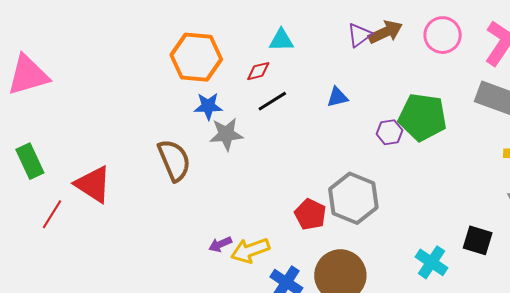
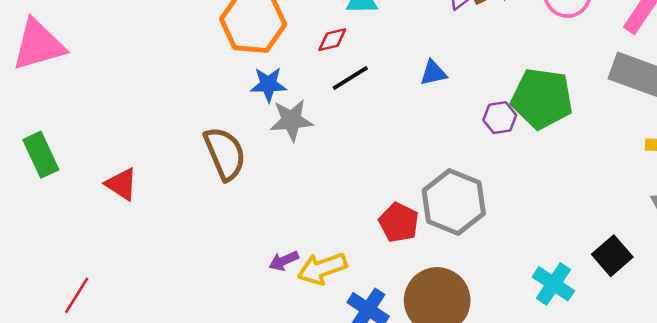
red triangle: (93, 184) -> (121, 184), size x0.7
red line: (52, 214) -> (77, 295), moved
black square: (478, 240) -> (612, 256), turned 32

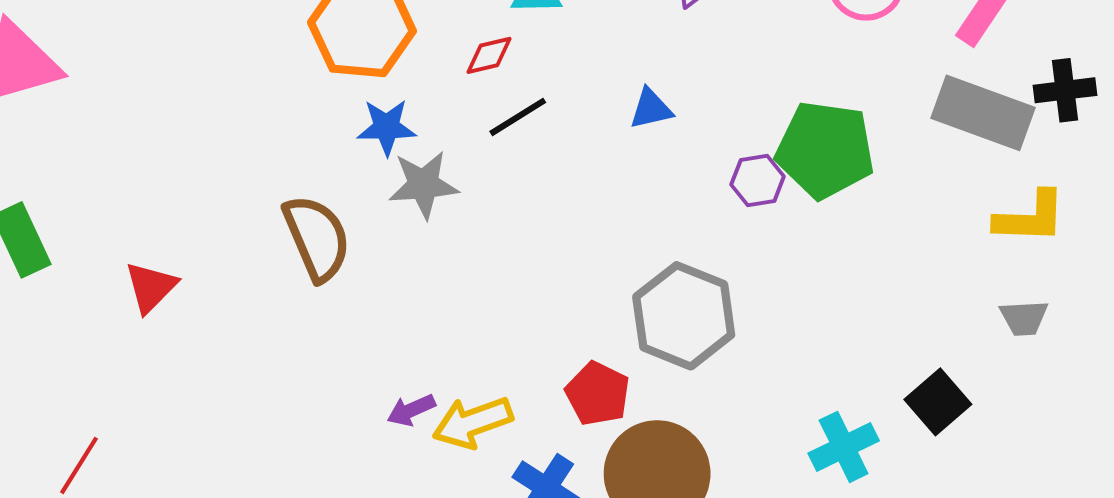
red triangle: (121, 184) -> (151, 287), turned 42
red pentagon: (399, 222) -> (598, 394), moved
cyan cross: (553, 284) -> (844, 447), turned 30

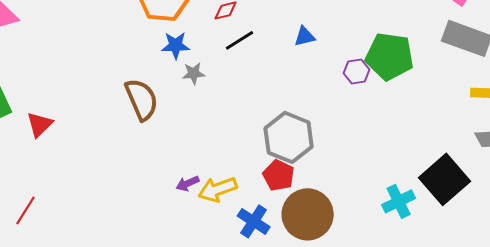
gray star: (423, 185) -> (194, 73), size x0.7
red triangle: (151, 287) -> (40, 124), moved
gray hexagon: (684, 316) -> (289, 137), moved
black square: (938, 402) -> (445, 179), size x1.6

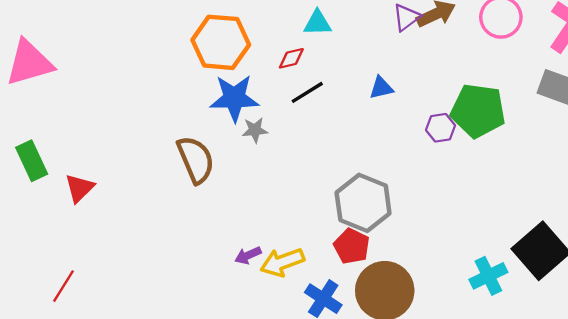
blue star: (176, 45) -> (234, 98), size x1.5

